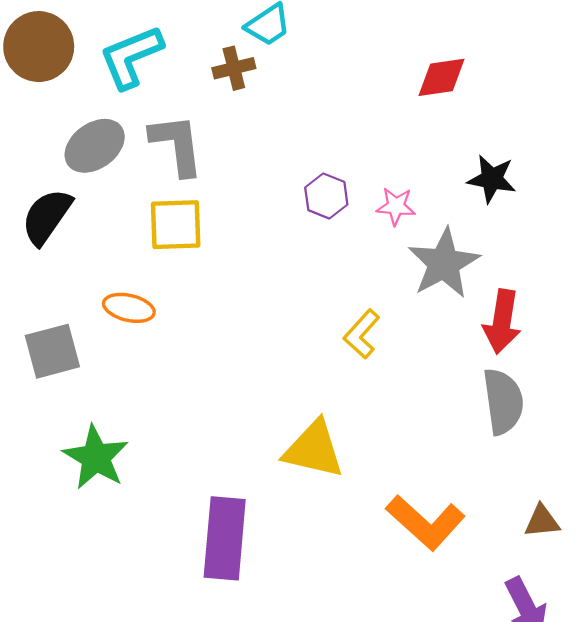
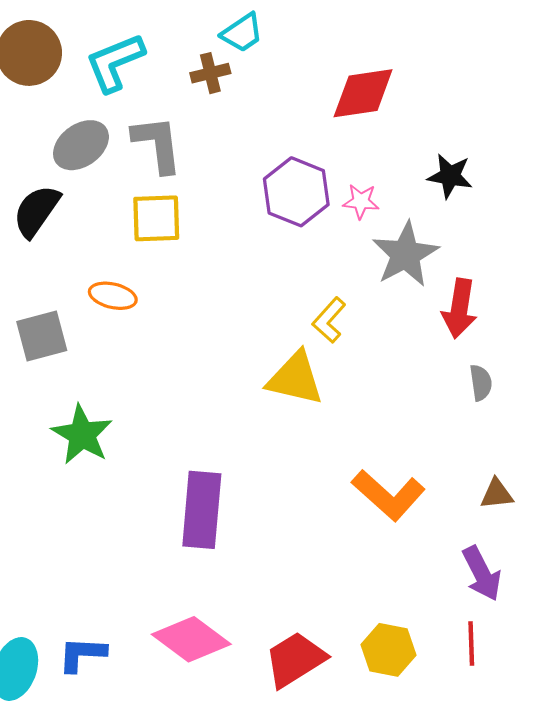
red diamond: (442, 77) -> (363, 93), moved, size x1.4
purple hexagon: (326, 196) -> (296, 192), size x1.6
gray semicircle: (503, 401) -> (481, 383), moved, size x0.6
yellow triangle: (314, 449) -> (295, 378), moved

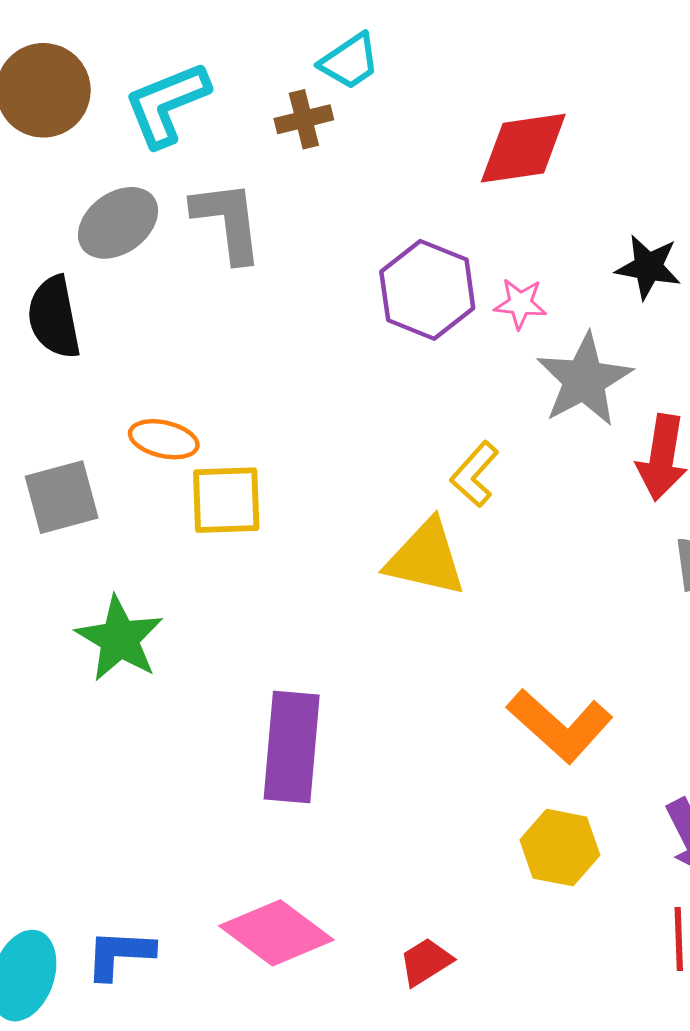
black semicircle: (36, 211) -> (54, 317), turned -46
yellow square: (156, 218) -> (226, 500), moved
yellow hexagon: (388, 650) -> (560, 848), moved
red trapezoid: (295, 659) -> (426, 962), size x0.6

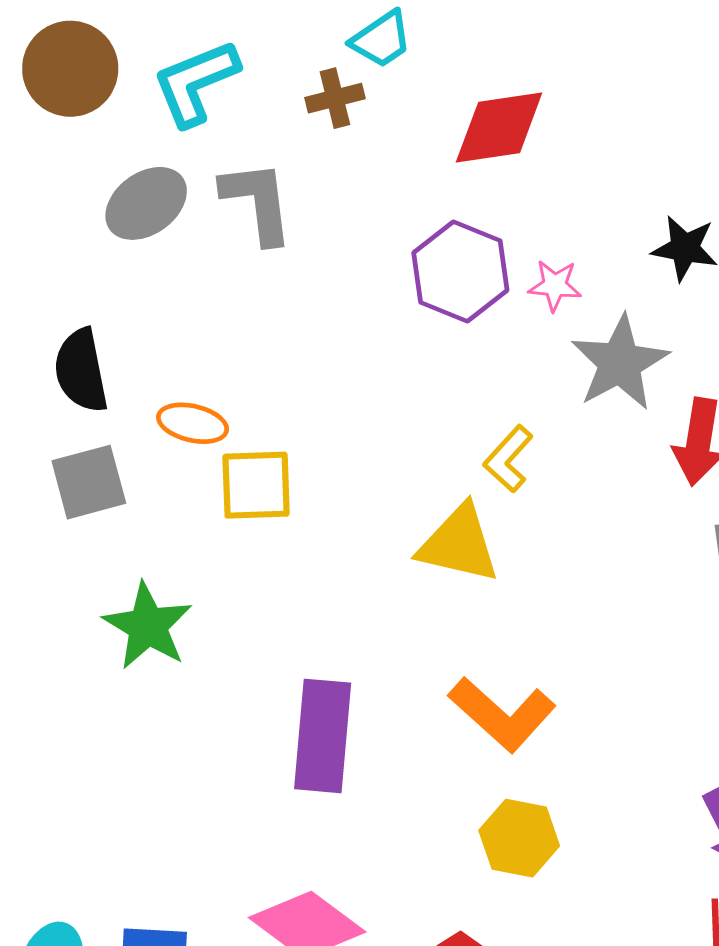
red diamond: (523, 148) -> (499, 128), moved
black semicircle: (54, 317) -> (81, 371), moved
orange L-shape: (560, 726) -> (502, 714), moved
yellow hexagon: (560, 848) -> (519, 838), moved

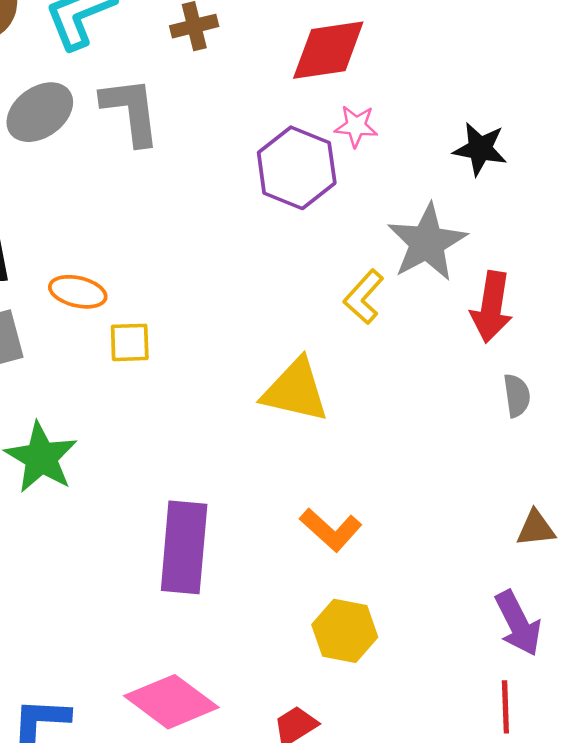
pink star: (555, 285) -> (356, 126), moved
yellow L-shape: (508, 459) -> (364, 297), moved
yellow square: (256, 485) -> (130, 342), size x0.7
orange L-shape: (502, 714) -> (331, 530), size x0.7

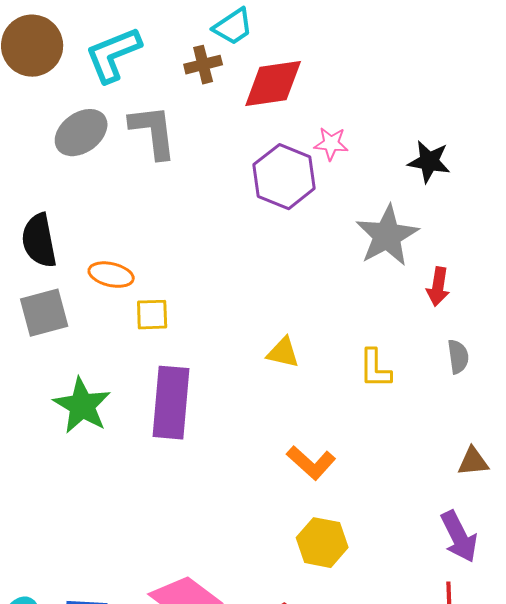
red diamond: (328, 50) -> (273, 84), moved
yellow L-shape: (364, 297) -> (375, 369), moved, turned -42
red arrow: (491, 307) -> (438, 287), size x0.7
yellow triangle: (295, 390) -> (283, 353), size x0.6
purple rectangle: (184, 547) -> (171, 403), moved

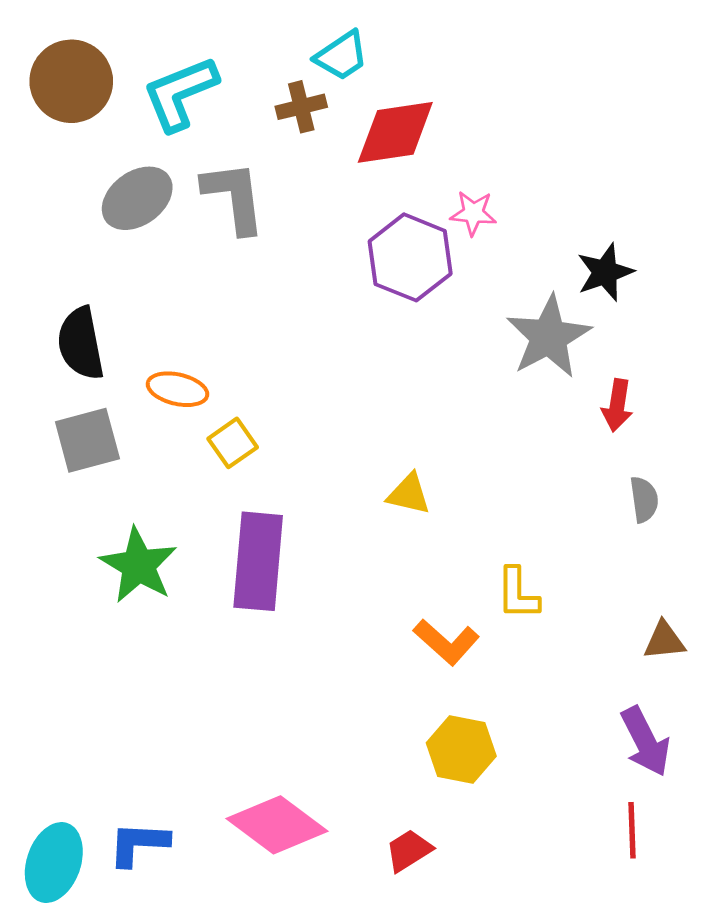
black star: (429, 162) -> (605, 272), moved, turned -30
yellow square: (152, 315) -> (233, 443), turned -33
yellow L-shape: (375, 369) -> (518, 594), moved

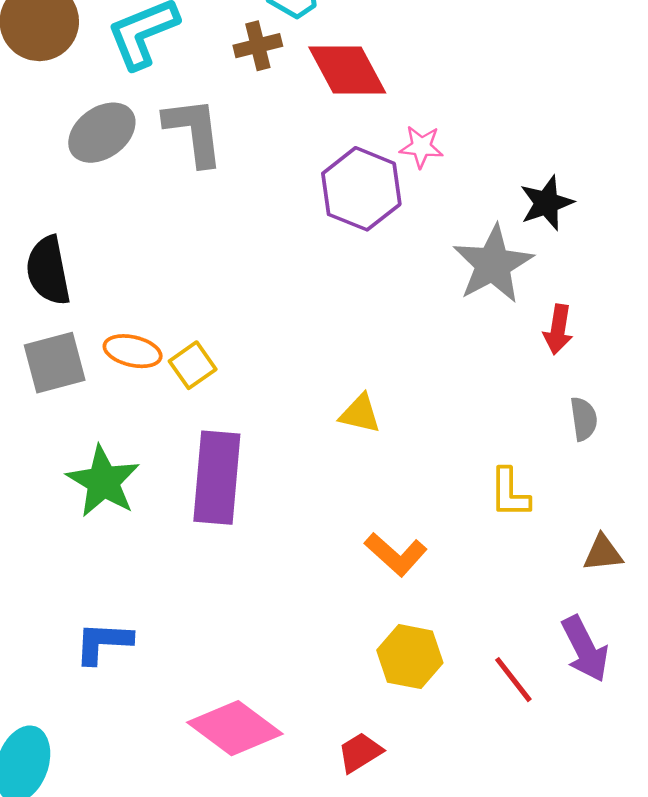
red diamond: (395, 132) -> (347, 70), turned 70
orange ellipse: (177, 389) -> (133, 351), moved
yellow L-shape: (518, 594) -> (510, 493), moved
red line: (632, 830) -> (513, 680), moved, turned -36
blue L-shape: (138, 844) -> (103, 642), moved

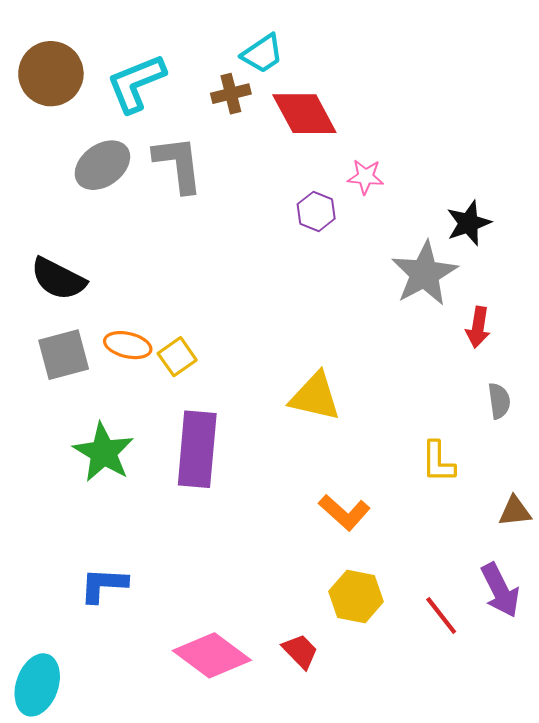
purple hexagon: (361, 189) -> (316, 211), size x0.6
black semicircle: (48, 271) -> (58, 279), turned -52
yellow triangle: (360, 414) -> (315, 397), size x1.5
red trapezoid: (360, 752) -> (300, 651), moved, turned 78

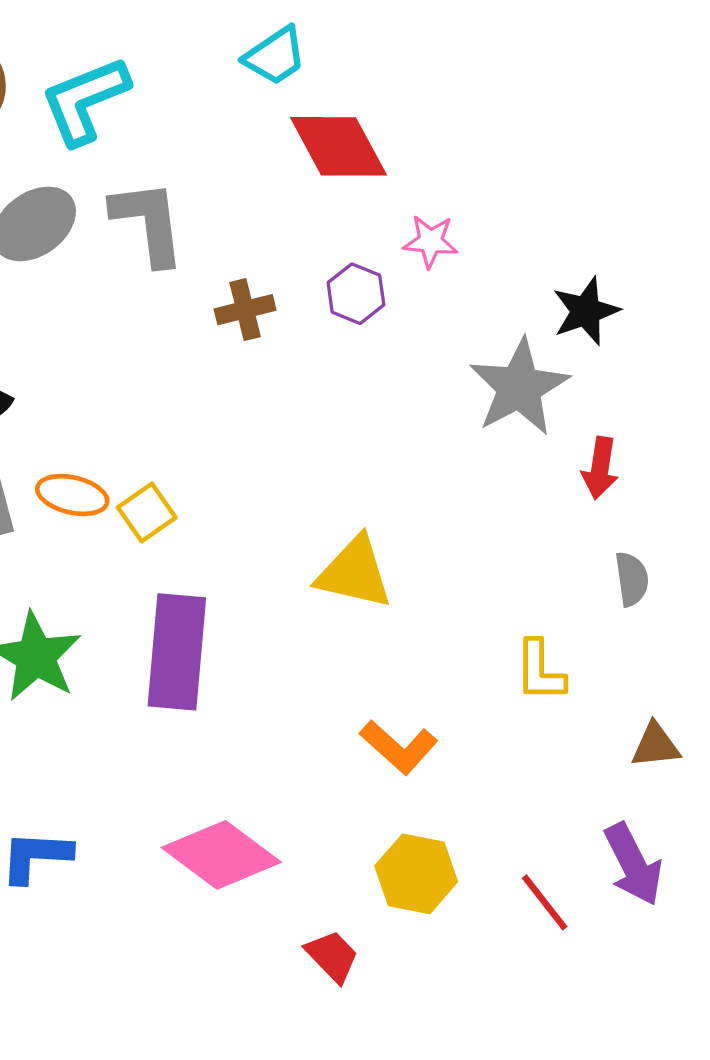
brown cross: (231, 94) -> (245, 310), moved
pink diamond: (212, 655) -> (221, 855), moved

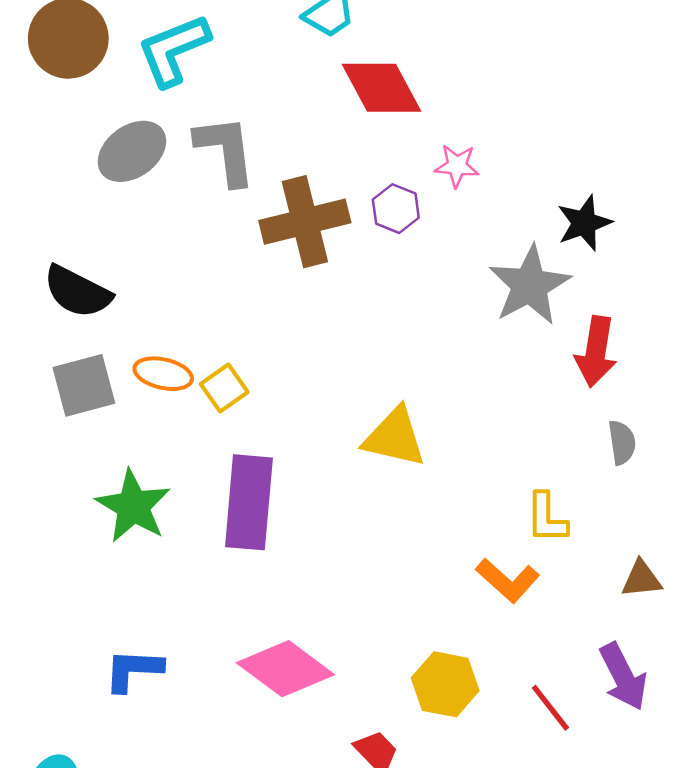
brown cross: (245, 310) -> (305, 222), size x1.8
red arrow: (600, 468) -> (596, 352), size x1.4
orange L-shape: (399, 747) -> (508, 580), moved

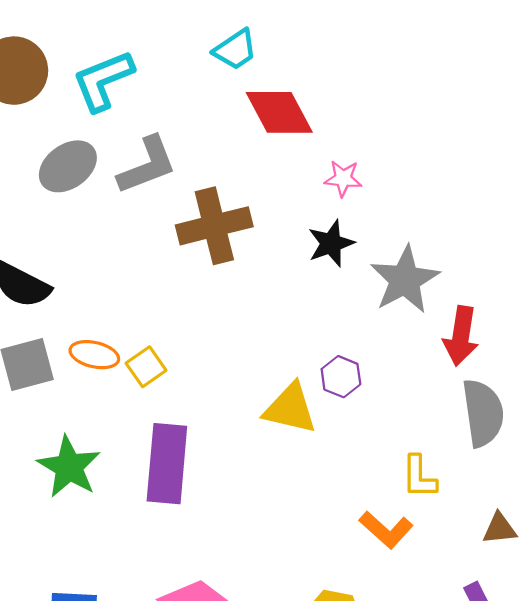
gray L-shape: (226, 150) -> (147, 165), turned 76
purple hexagon: (396, 209) -> (341, 377), moved
black star: (584, 223) -> (331, 243), moved
gray semicircle: (622, 443) -> (483, 413), size x1.8

